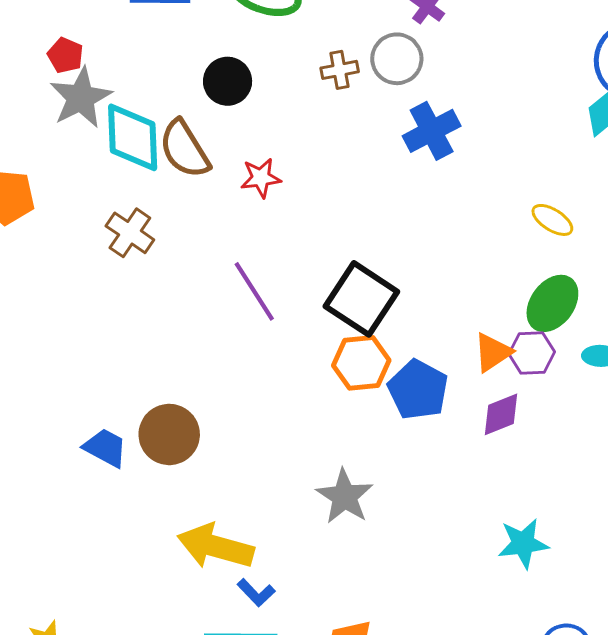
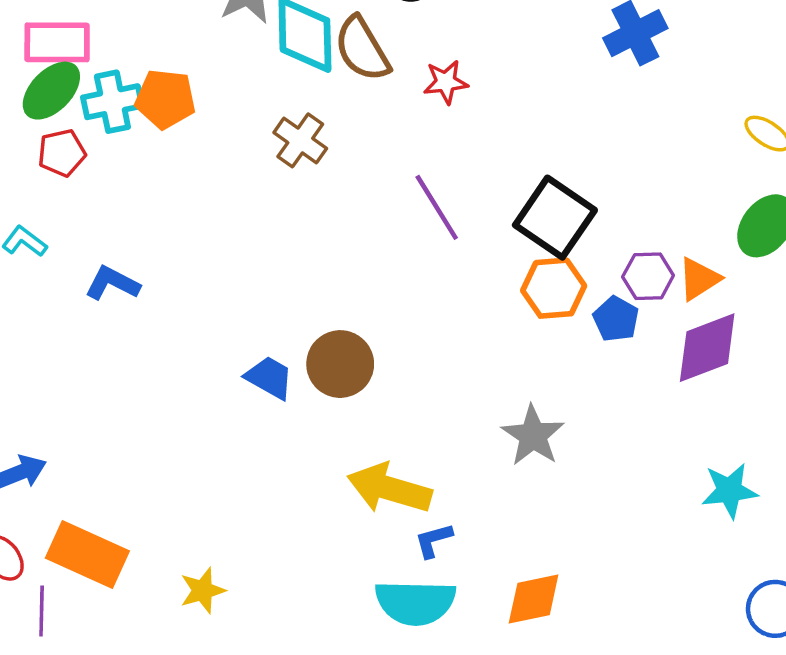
purple hexagon: (532, 353) -> (648, 276), moved
blue pentagon: (418, 390) -> (616, 319), size x0.7
purple diamond: (501, 414) -> (707, 348), size x1.5
blue L-shape: (256, 593) -> (434, 540), turned 117

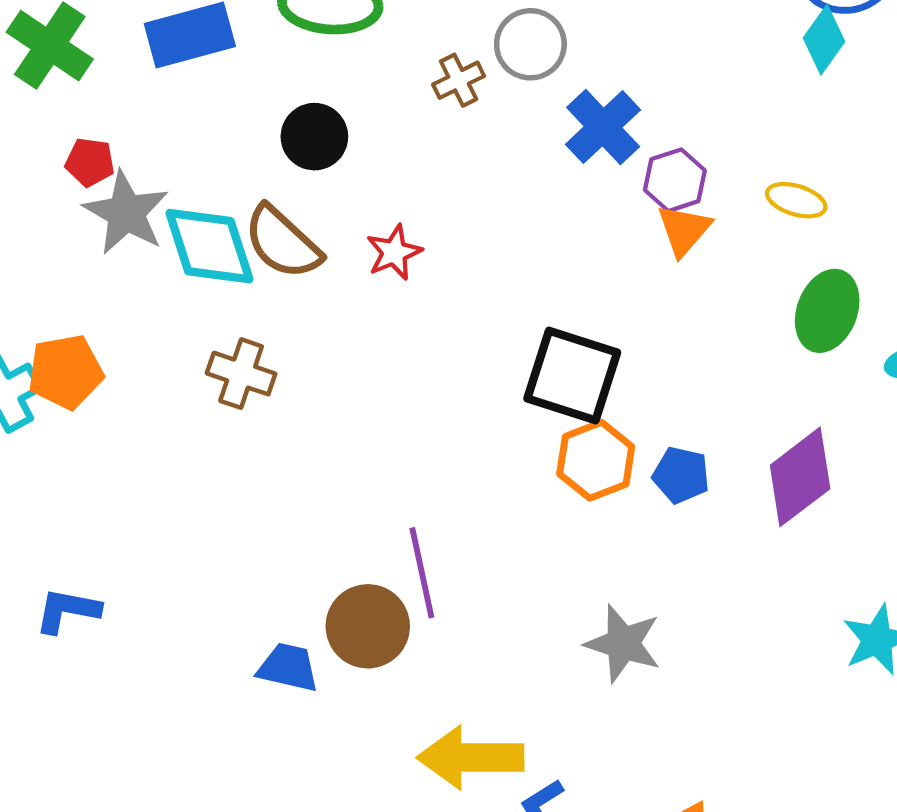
purple line: (437, 207) -> (422, 573), moved, turned 36
purple hexagon: (648, 276) -> (675, 180), moved
orange triangle: (699, 279) -> (684, 230), moved

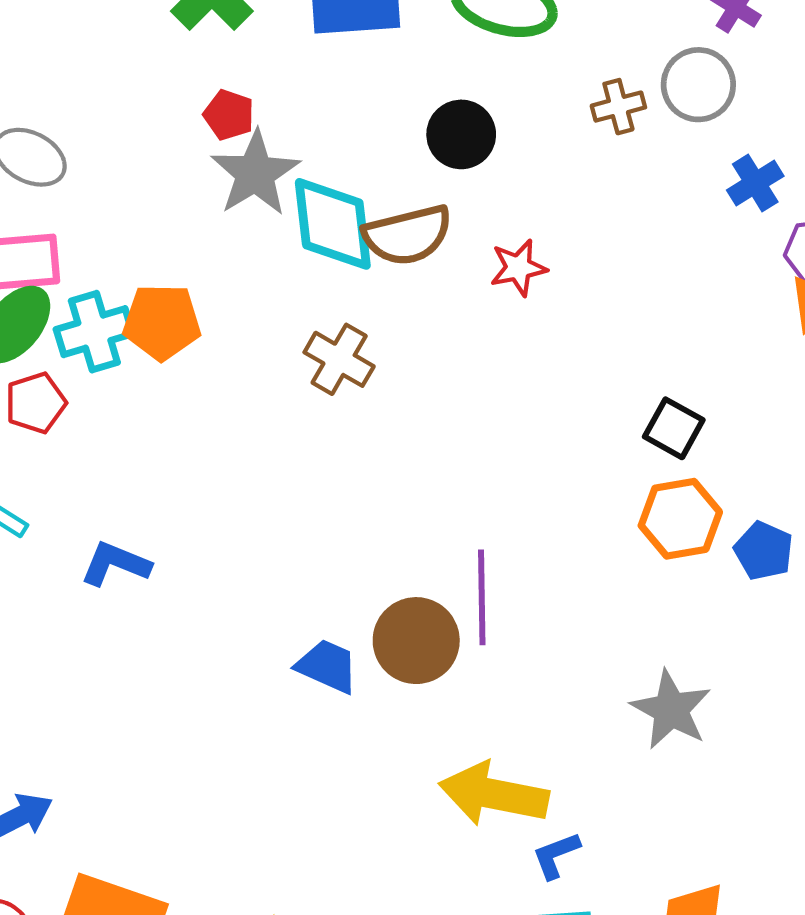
blue cross: (603, 127) -> (755, 183), size x0.7
brown semicircle: (283, 242) -> (408, 235), turned -68
black square: (572, 376) -> (674, 428), size x0.6

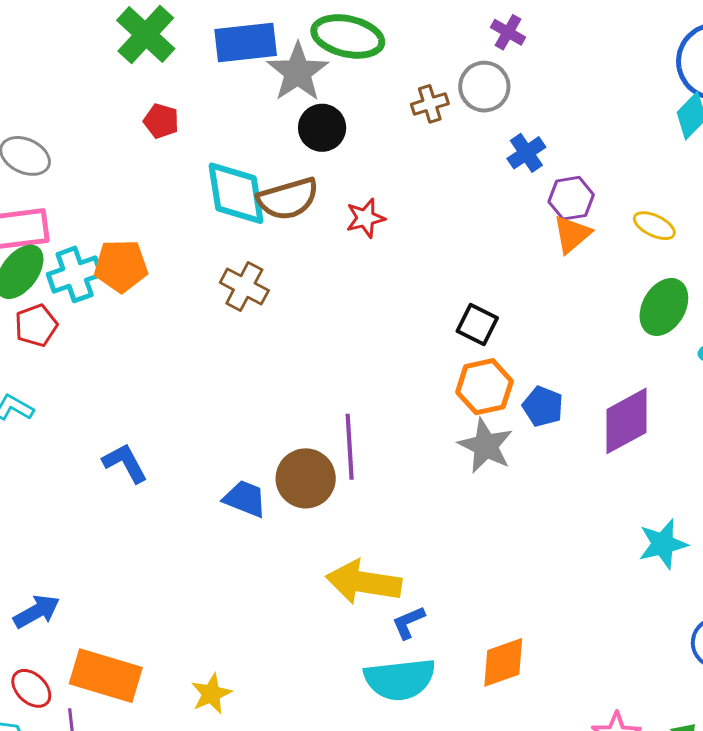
gray star: (255, 173) -> (298, 72), moved
blue L-shape: (115, 564) -> (125, 463), moved, turned 42
gray star: (671, 710) -> (486, 446), moved

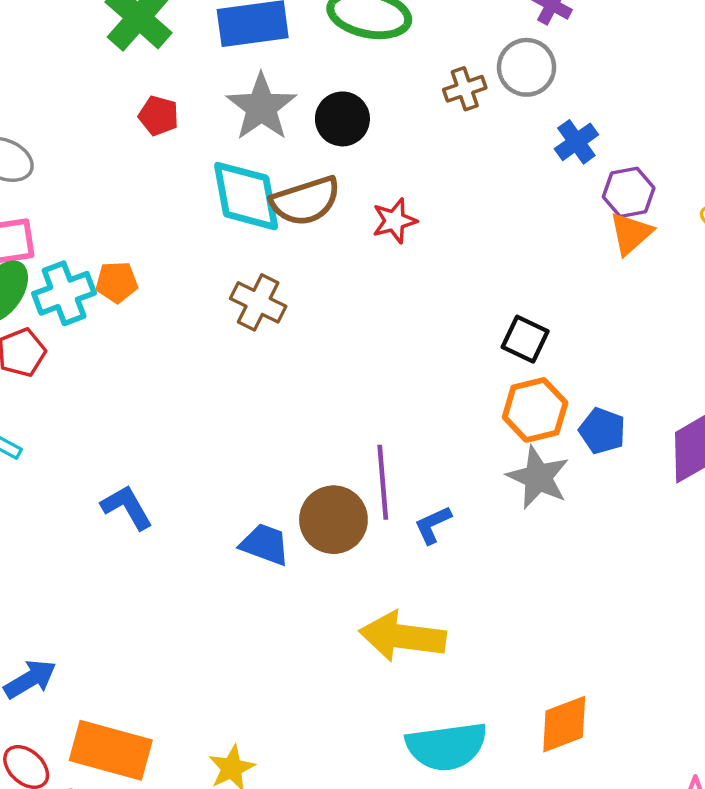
gray star: (298, 72) -> (261, 107), moved
orange pentagon: (121, 266) -> (117, 282), size x0.7
blue L-shape: (408, 623) -> (433, 525), moved

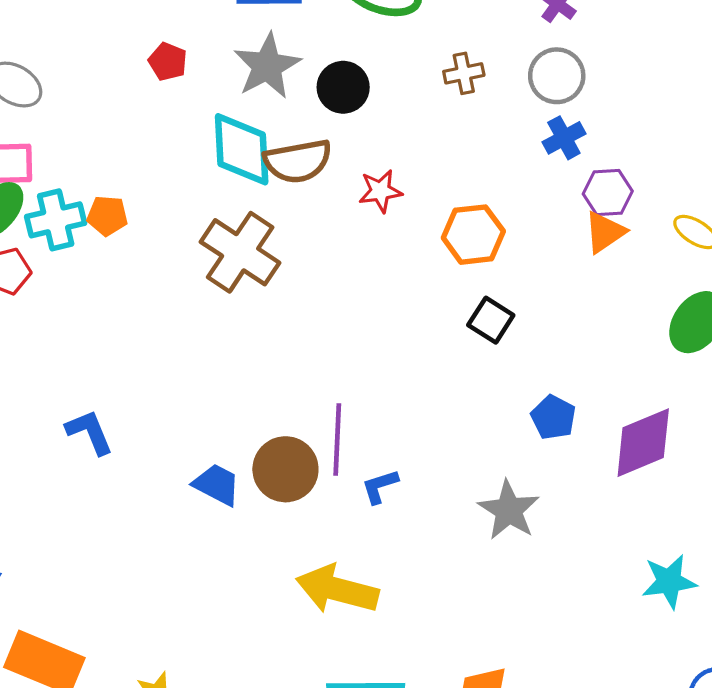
gray circle: (527, 67) -> (557, 76), moved
brown cross: (258, 302) -> (240, 252), size x1.5
orange hexagon: (535, 410) -> (473, 235), moved
gray star: (538, 477) -> (509, 510), moved

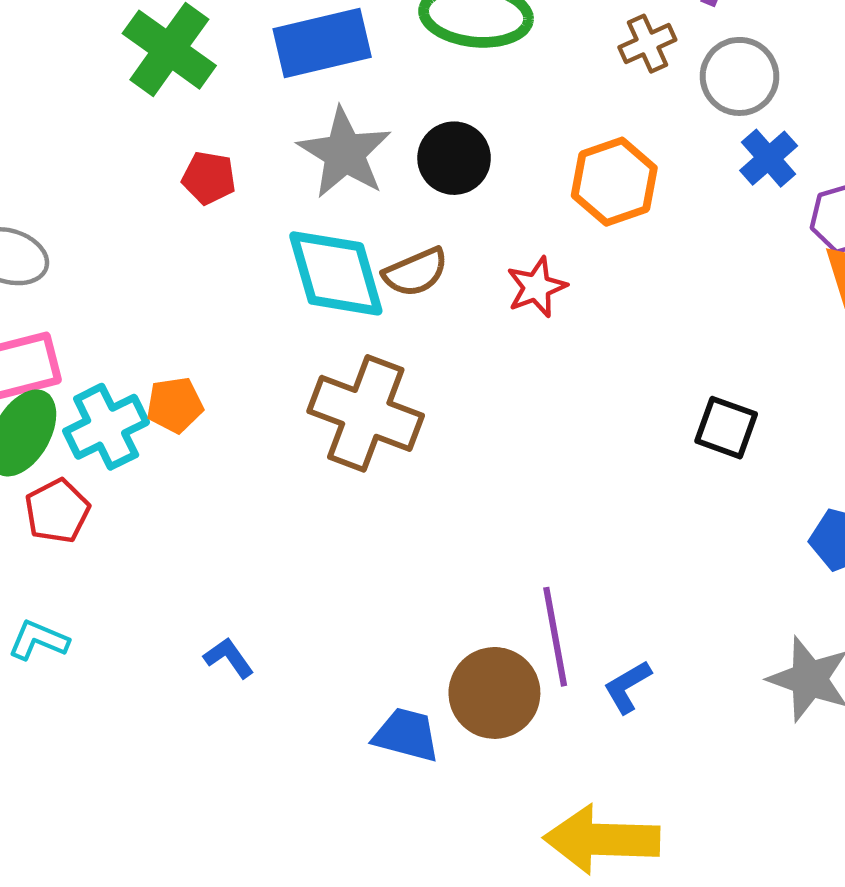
brown cross: (464, 73) -> (647, 44), moved
brown semicircle: (298, 161) -> (416, 272), size x0.7
orange hexagon: (473, 235) -> (614, 182), moved
blue L-shape: (90, 432) -> (229, 658), moved, size x0.7

